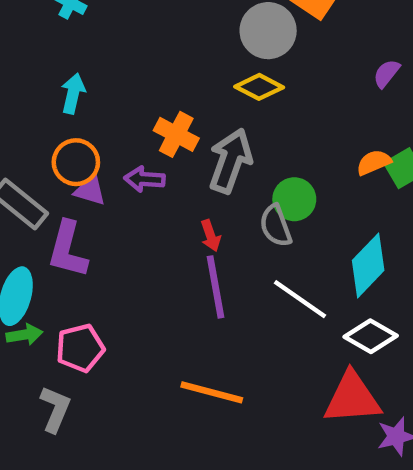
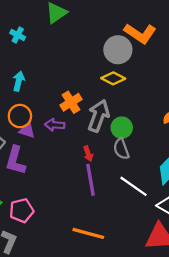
orange cross: (176, 134) -> (71, 102), turned 30
green circle: (294, 199) -> (122, 128), moved

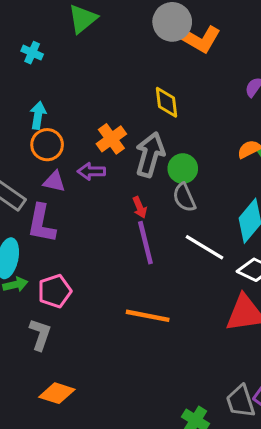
gray circle: (118, 50) -> (172, 22), moved
yellow diamond: (113, 78) -> (166, 102), turned 60
orange circle: (20, 116) -> (47, 145), moved

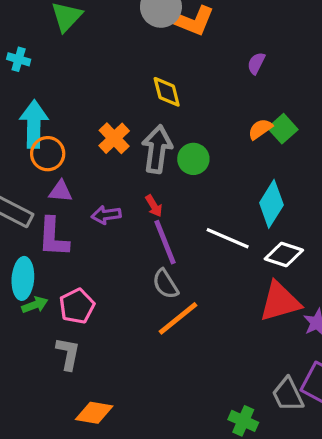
cyan arrow: (38, 115) -> (34, 124), size x1.6
purple arrow: (91, 171) -> (106, 215), moved
gray semicircle: (184, 198) -> (165, 284), moved
orange line: (148, 316) -> (178, 318), turned -42

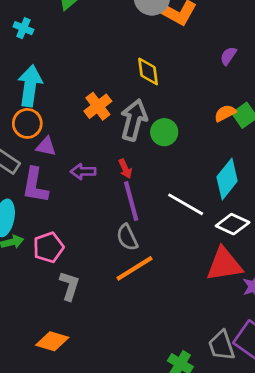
orange circle: (48, 154) -> (27, 123), moved
gray L-shape: (68, 354) -> (70, 286), moved

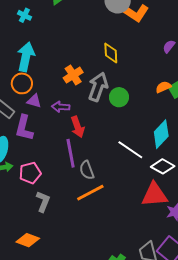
red arrow: (125, 169) -> (77, 127), moved, size x1.5
purple arrow: (83, 171) -> (61, 107), moved
purple line: (131, 201) -> (71, 153), moved

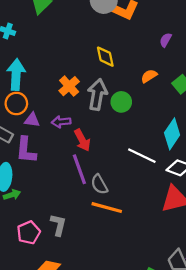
orange semicircle: (163, 87) -> (149, 76), moved
pink pentagon: (30, 173) -> (29, 233), moved
orange line: (90, 193) -> (107, 208), turned 52

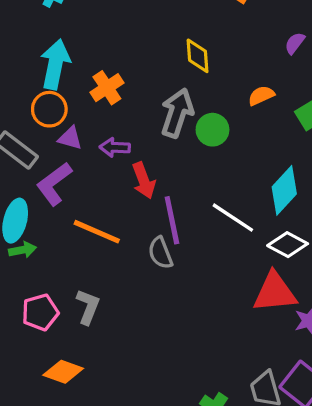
orange cross: (69, 86) -> (107, 88), moved
purple L-shape: (26, 150) -> (54, 184), turned 40
purple line: (79, 169) -> (172, 220), moved
orange line: (107, 208) -> (97, 232), moved

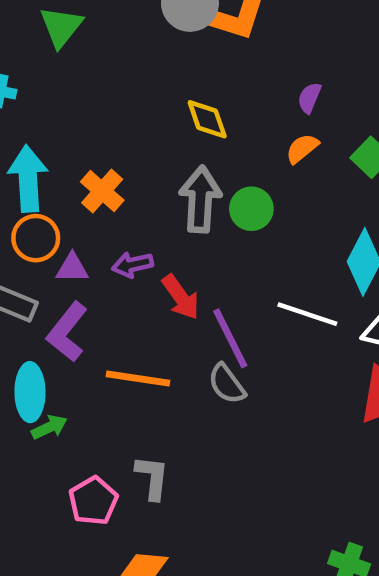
purple semicircle: (295, 43) -> (309, 98), moved

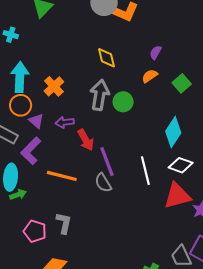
purple triangle: (72, 268) -> (36, 121), turned 35
white line: (307, 314) -> (145, 171), moved, turned 52
pink pentagon: (93, 501) -> (35, 231), turned -30

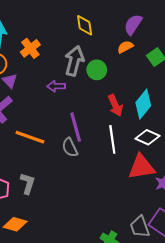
purple semicircle: (156, 53) -> (133, 24), size x1.5
purple arrow: (65, 122) -> (56, 86), moved
red arrow: (86, 140) -> (115, 105), moved

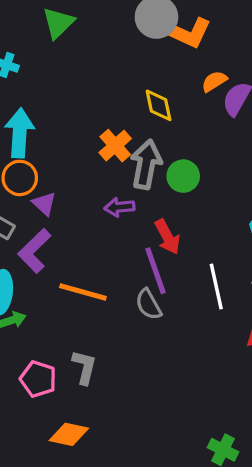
orange semicircle: (125, 47) -> (214, 81), moved
orange cross: (30, 48) -> (115, 146), moved
red arrow: (115, 105) -> (167, 237), moved

